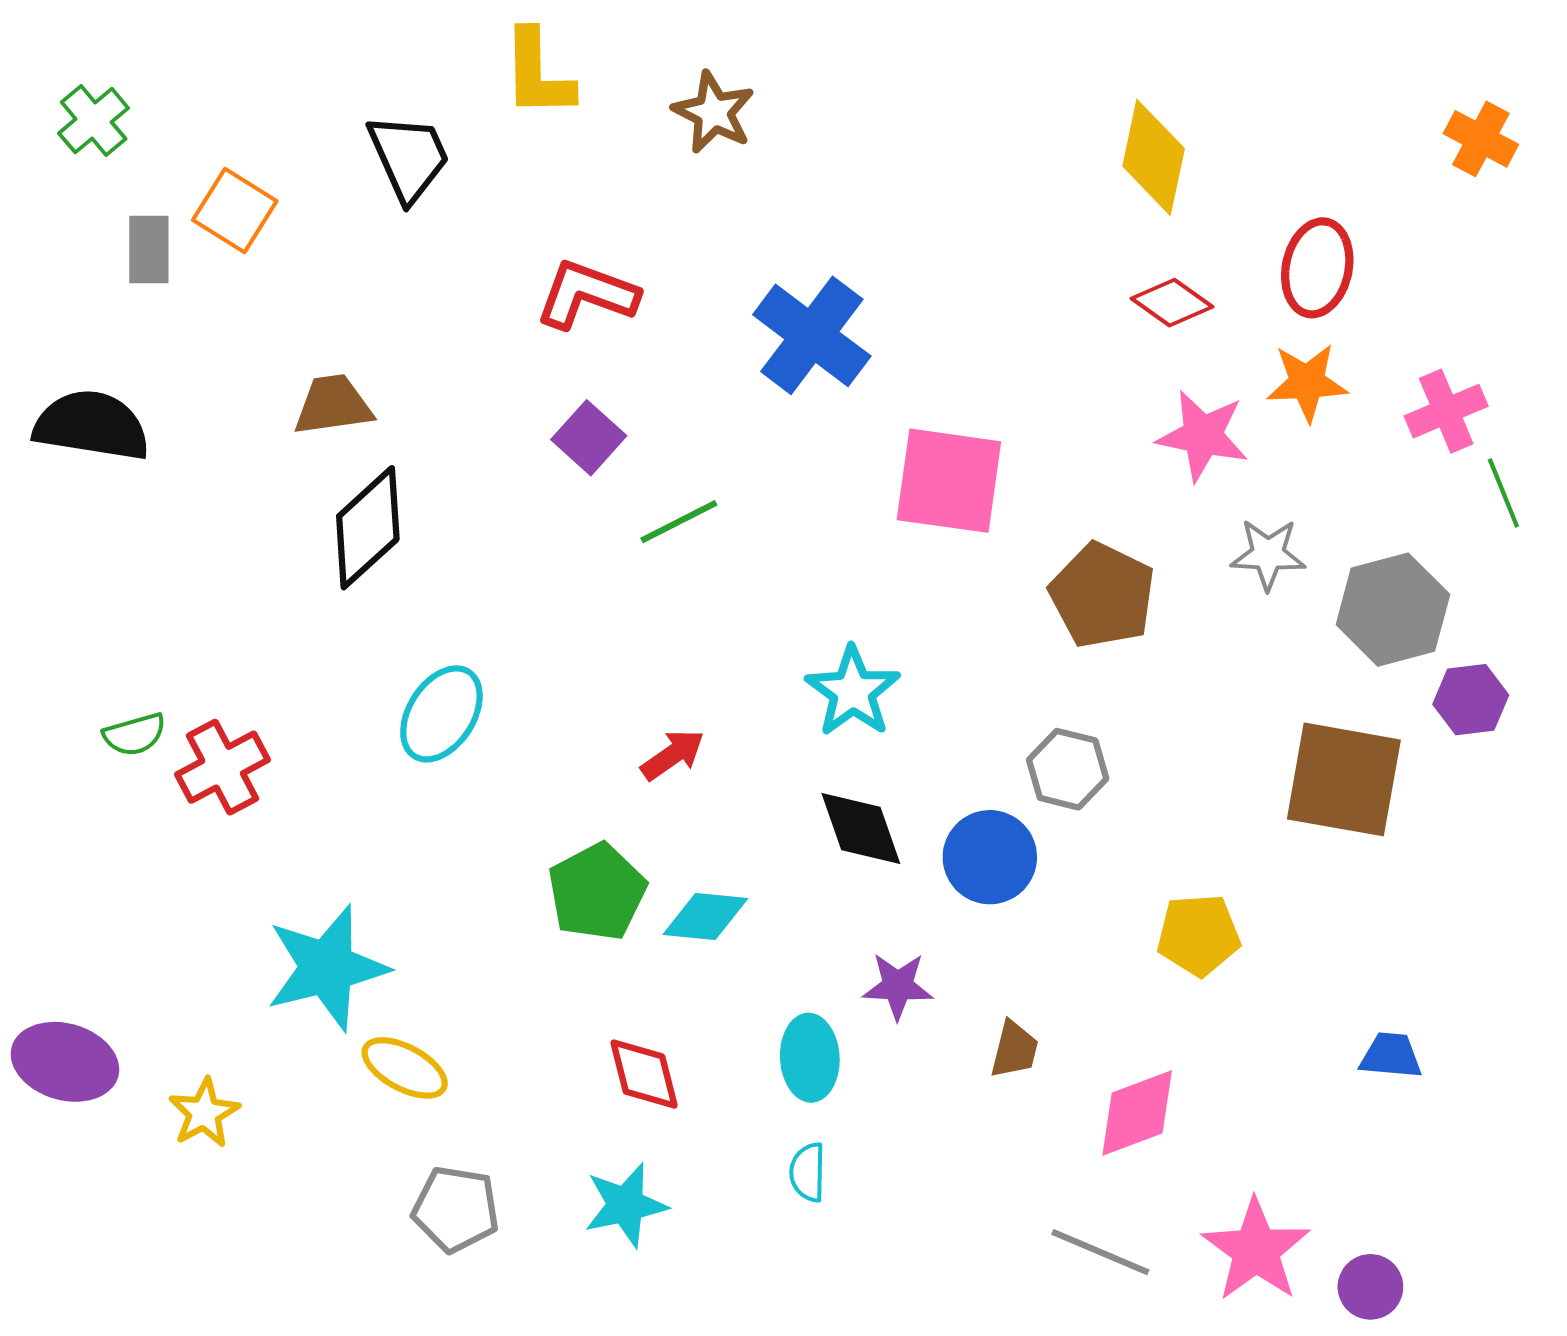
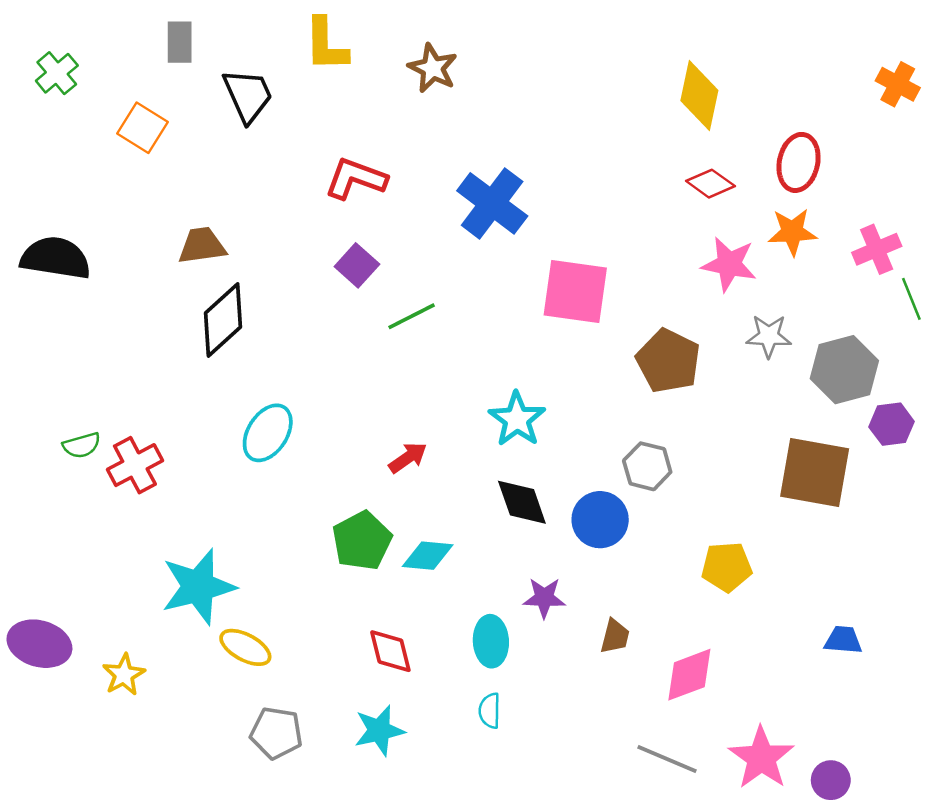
gray rectangle: (149, 249) -> (180, 42), moved

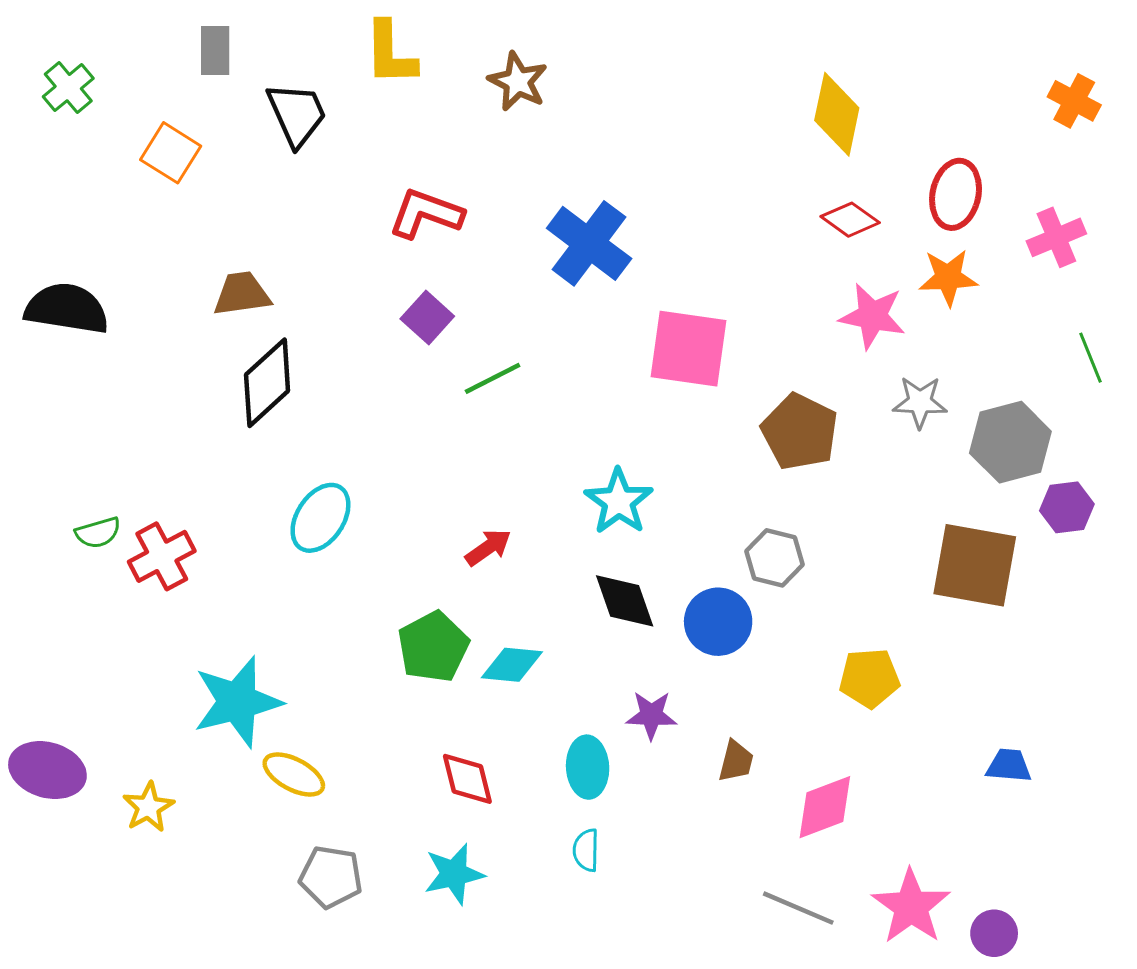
pink cross: (877, 249) -> (1056, 237), moved

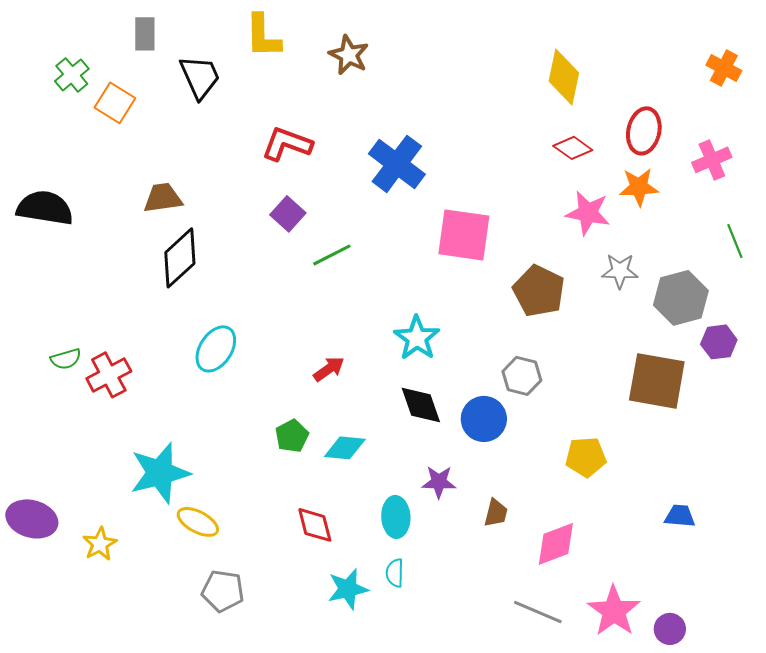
green cross: (68, 88) -> (72, 75), moved
green pentagon: (433, 647) -> (292, 436), size x0.7
cyan star: (454, 874) -> (348, 589), moved

